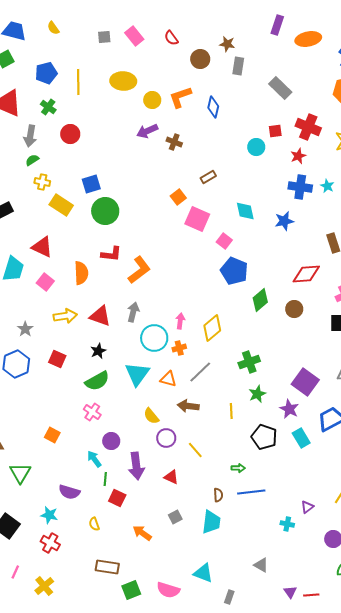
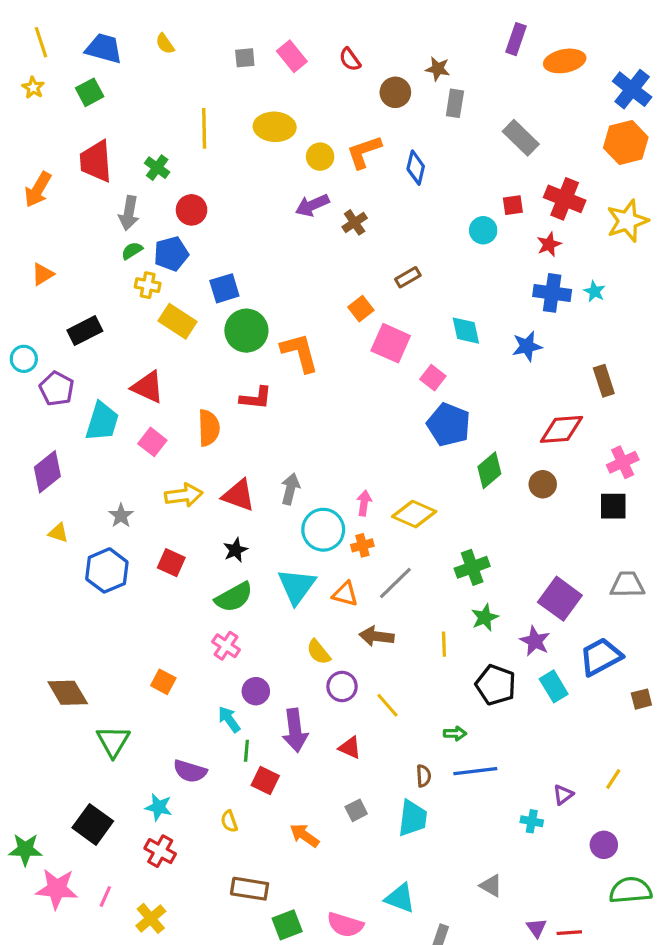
blue pentagon: (46, 73) -> (171, 254), moved
brown cross: (174, 142) -> (355, 222), turned 35
orange L-shape: (139, 270) -> (300, 353), moved, turned -68
yellow diamond: (212, 328) -> (414, 514), turned 64

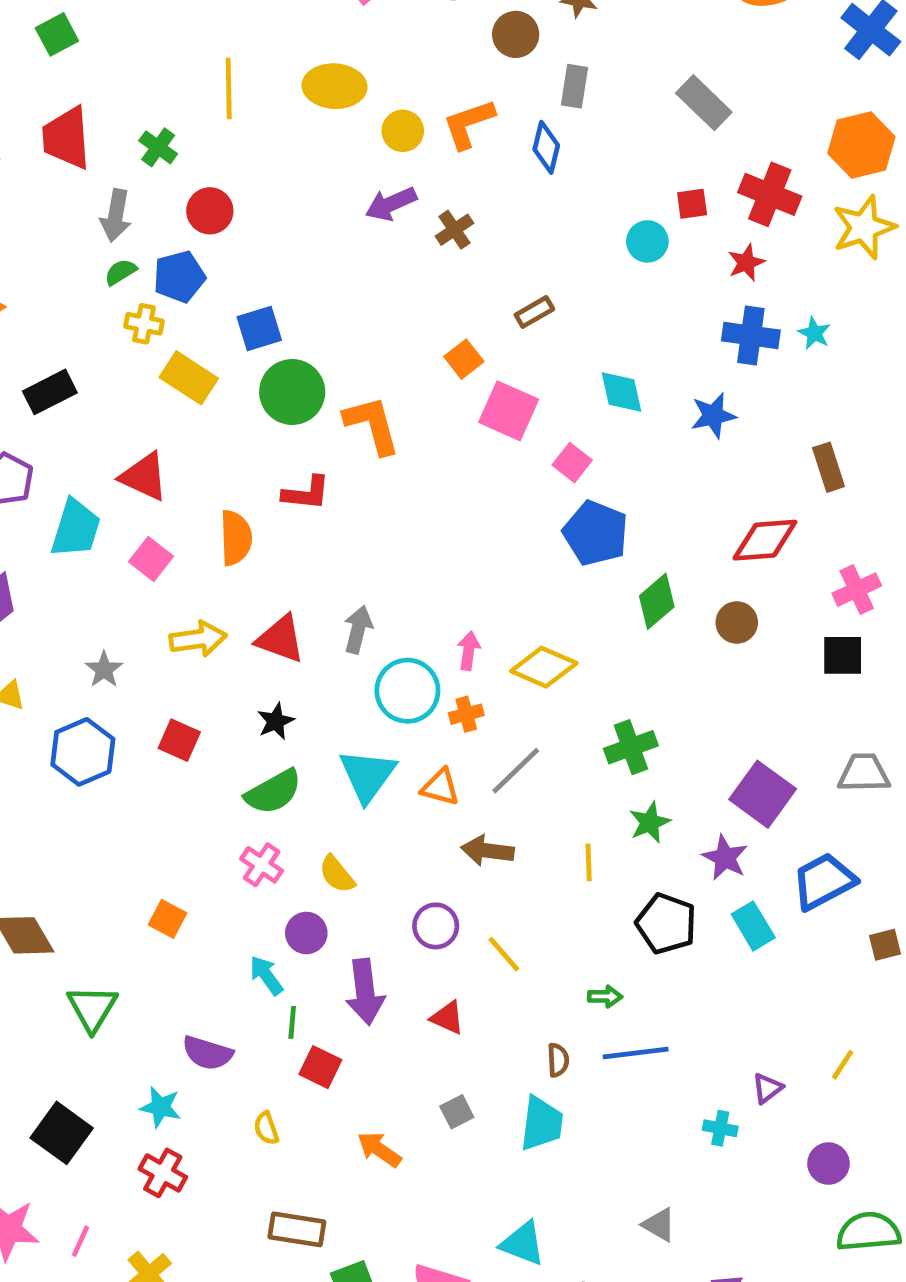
gray rectangle: (455, 103) -> (574, 86), moved
orange hexagon: (626, 142) -> (861, 145), moved
yellow semicircle: (319, 652) -> (337, 874), moved

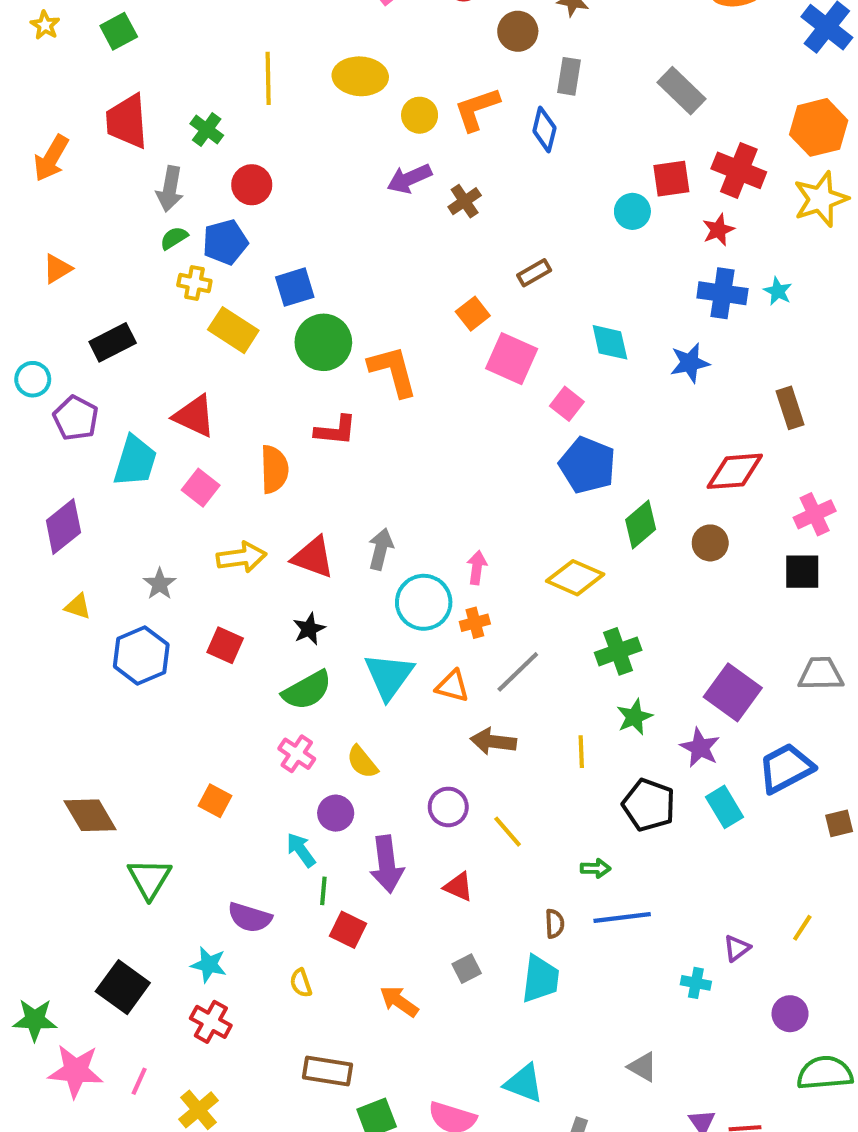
red square: (692, 204) -> (671, 179), size x1.4
yellow diamond: (544, 667) -> (575, 578), moved

